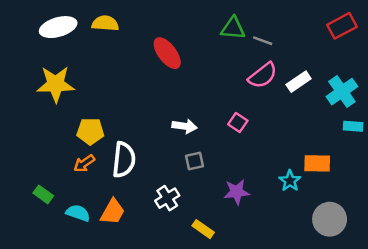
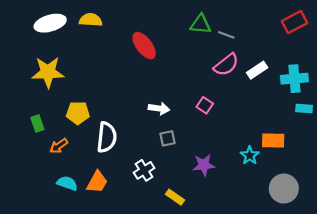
cyan cross: (342, 92) -> (294, 79), turned 30
orange arrow: (84, 163) -> (59, 146), moved
green rectangle: (43, 194) -> (37, 123), moved, turned 35

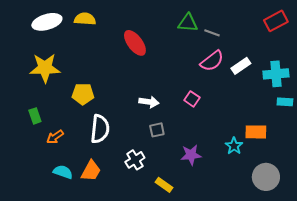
yellow pentagon: (78, 113) -> (83, 94), moved

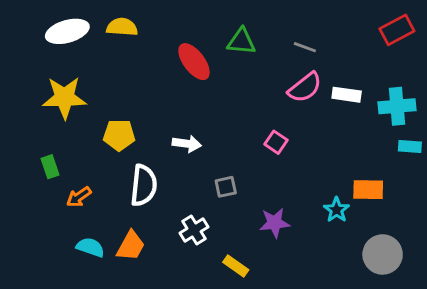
green triangle: (188, 23) -> (241, 41), moved
white rectangle: (241, 66) -> (347, 95), turned 42
white arrow: (149, 102) -> (187, 144), moved

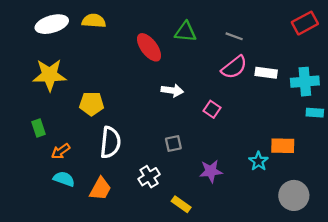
white arrow: (187, 144) -> (172, 90), moved
cyan semicircle: (90, 247) -> (64, 179), moved

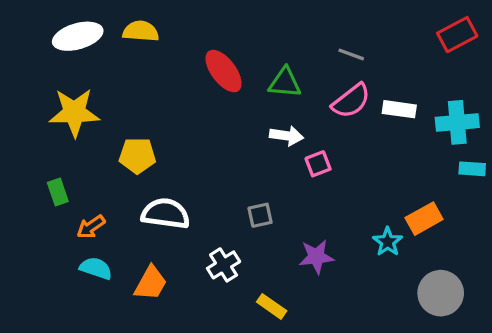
green triangle: (186, 32) -> (285, 83), moved
white arrow: (172, 90) -> (287, 136), moved
pink square: (212, 109) -> (318, 164), turned 35
white semicircle: (110, 142) -> (166, 214), turned -88
orange rectangle: (283, 146) -> (424, 219), turned -30

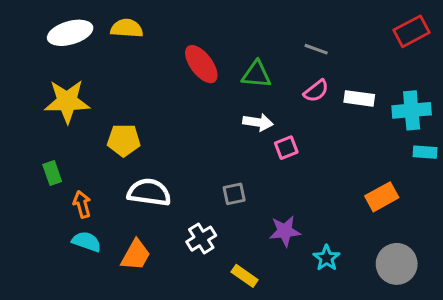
pink semicircle: (351, 101) -> (316, 91), size x0.7
orange arrow: (91, 227) -> (82, 204), turned 110
cyan star: (388, 242) -> (327, 258), moved

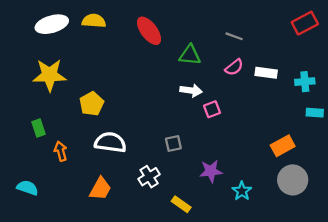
red ellipse: (201, 64) -> (149, 31), moved
cyan cross: (412, 110) -> (305, 82), size x0.7
yellow pentagon: (124, 140) -> (92, 104), turned -30
cyan semicircle: (86, 242) -> (27, 188), moved
gray circle: (397, 264) -> (293, 180), moved

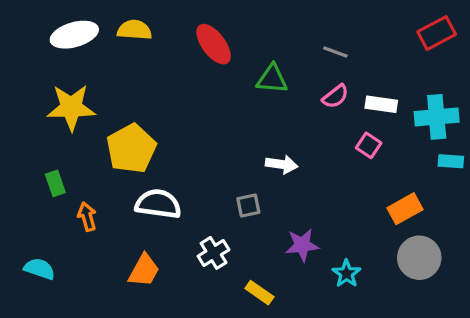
cyan cross: (305, 82) -> (437, 117), size x1.5
white arrow: (191, 90) -> (282, 164), moved
yellow pentagon: (92, 104) -> (131, 149), size x1.4
pink square: (212, 109) -> (369, 145), moved, turned -35

